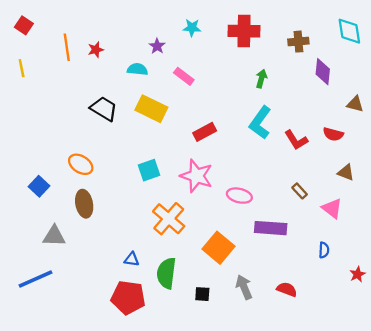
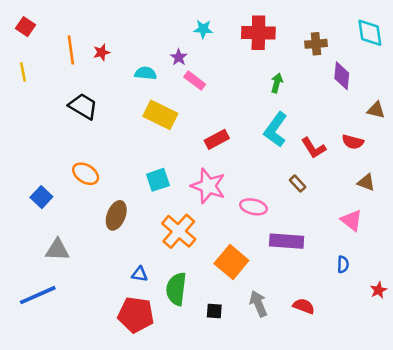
purple star: (157, 46) -> (179, 57), moved
black trapezoid: (104, 109) -> (83, 106), moved
brown rectangle: (300, 191) -> (298, 184), moved
brown ellipse: (84, 204) -> (116, 215), moved, turned 32

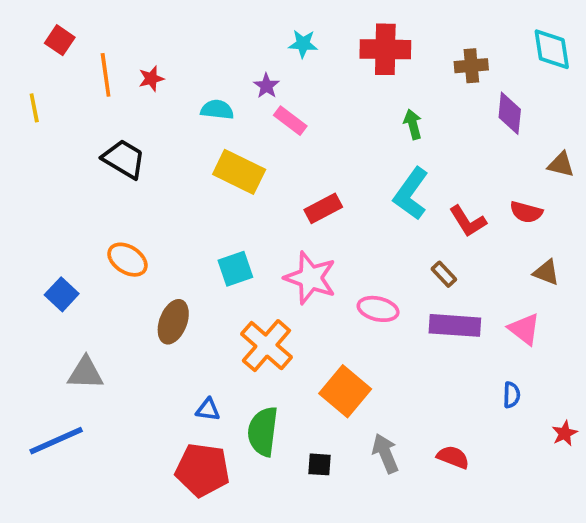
red square: (26, 27) -> (60, 40), moved
green arrow: (277, 83) -> (413, 124), turned -30
purple rectangle: (287, 241) -> (455, 325), moved

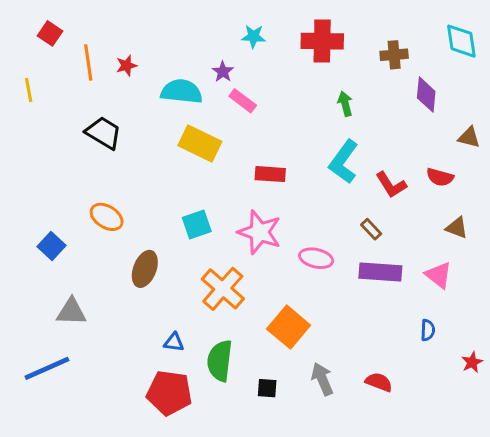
cyan semicircle: (217, 110) -> (182, 91), size x1.5
red rectangle: (323, 208) -> (270, 174), turned 32

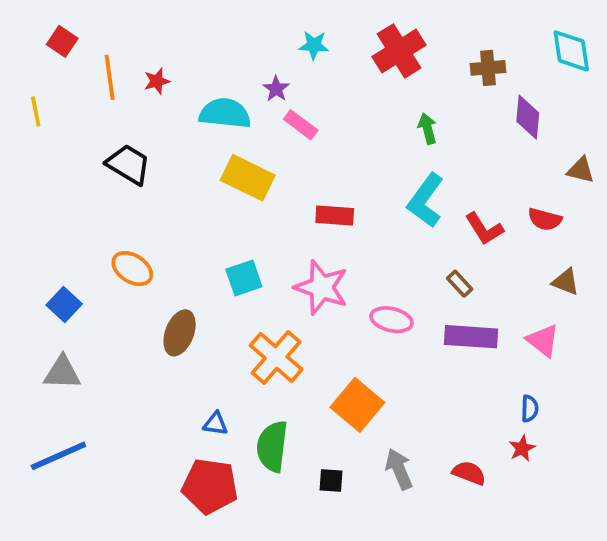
red cross: (322, 41) -> (399, 51), turned -33
gray triangle: (71, 312) -> (62, 373), moved
red star: (472, 362) -> (522, 448), moved

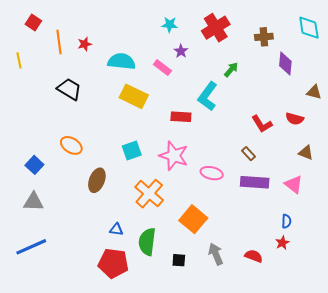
purple star: (276, 89) -> (181, 51), moved
green arrow: (427, 129) -> (231, 70), turned 56
cyan L-shape: (426, 200) -> (208, 96), moved

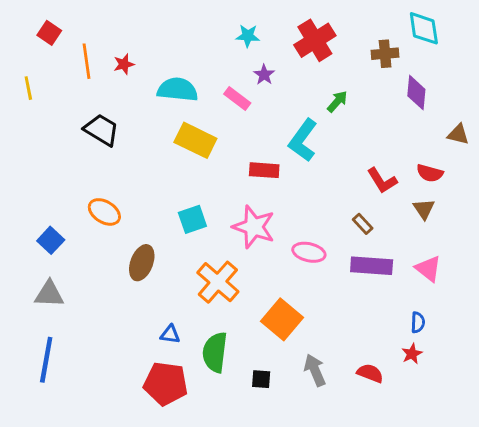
cyan diamond: (309, 28) -> (424, 28), moved
brown triangle: (306, 153) -> (424, 209), moved, turned 35
blue line: (31, 247) -> (46, 360), turned -56

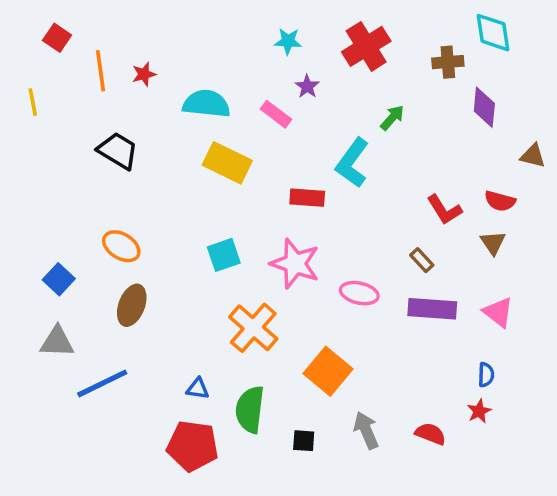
brown ellipse: (142, 263) -> (132, 305), moved
blue line: (46, 360) -> (102, 383), moved, turned 54

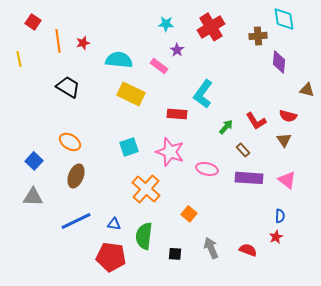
green arrow: (392, 118) -> (226, 127), moved
orange square: (328, 371) -> (189, 214), size x0.6
blue line: (102, 383) -> (76, 221), moved

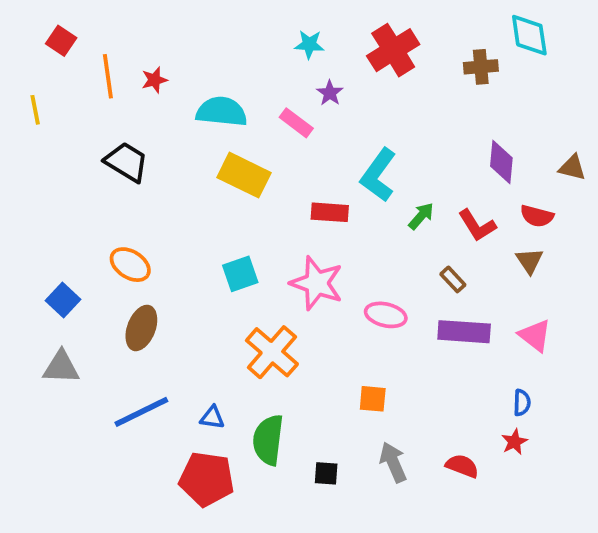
purple diamond: (279, 62) -> (501, 162), moved
green arrow: (226, 127) -> (421, 216), moved
orange square: (189, 214) -> (373, 399), moved, turned -35

